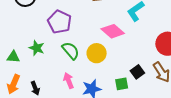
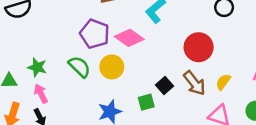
purple pentagon: (59, 22) -> (95, 34), moved
pink arrow: (69, 81) -> (41, 94), moved

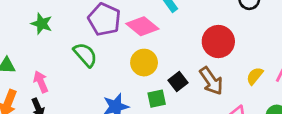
green star: (37, 67) -> (42, 24), moved
yellow circle: (112, 67) -> (144, 63), moved
yellow semicircle: (223, 82) -> (255, 76), moved

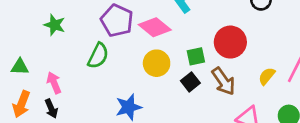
green semicircle: (85, 55) -> (98, 56), turned 68
green square: (157, 99) -> (196, 56), moved

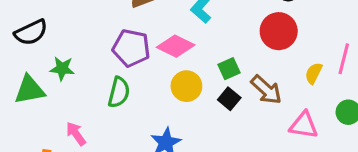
red circle: (230, 42) -> (279, 31), moved
green triangle: (20, 67) -> (30, 90), moved, size x1.5

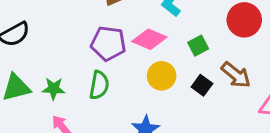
green star: (62, 69) -> (54, 89), moved
green square: (229, 69) -> (198, 46), moved

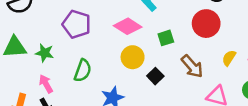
purple pentagon: (108, 43) -> (77, 24), moved
green semicircle: (99, 85) -> (83, 71), moved
black square: (202, 85) -> (155, 76), moved

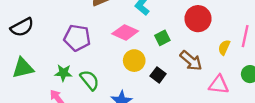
green star: (45, 53) -> (63, 73), moved
green semicircle: (83, 71) -> (90, 80), turned -50

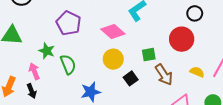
green square: (162, 38) -> (149, 55), moved
yellow semicircle: (224, 47) -> (197, 72), turned 72

